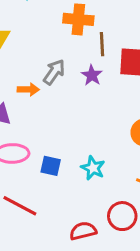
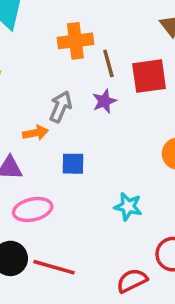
purple star: (92, 75) -> (104, 101), turned 30
blue square: (51, 166) -> (73, 164), moved

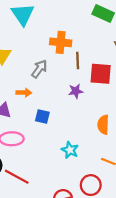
purple star: (104, 101) -> (76, 91), moved
gray arrow: (61, 107) -> (39, 69), moved

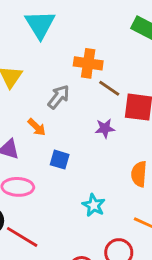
brown line: (78, 60) -> (109, 88), turned -56
orange arrow: (24, 93) -> (37, 127), turned 40

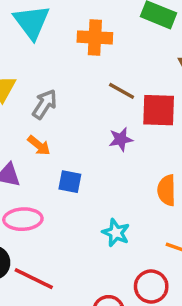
orange cross: (88, 63) -> (95, 37), moved
gray arrow: (59, 97) -> (45, 104), moved

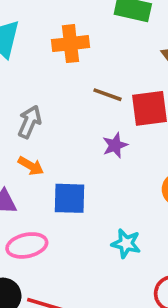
blue square: (70, 182) -> (69, 198), size x1.4

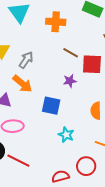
orange arrow: (31, 166) -> (22, 84), size x1.5
blue square: (69, 198) -> (51, 106), moved

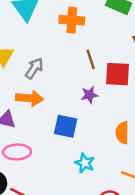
brown line: (71, 53) -> (91, 59), turned 42
orange arrow: (22, 84) -> (30, 98), turned -35

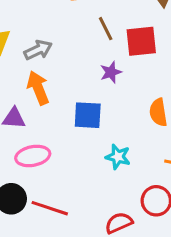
gray arrow: (34, 68) -> (38, 50), turned 40
orange arrow: (30, 98) -> (38, 88), turned -108

